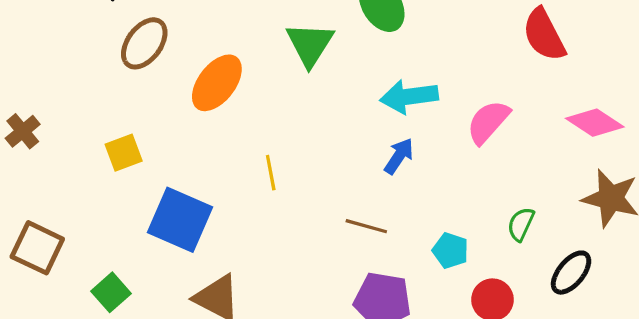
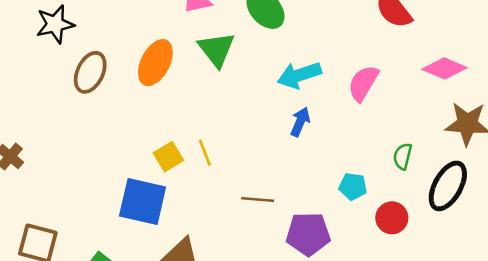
orange ellipse: (217, 83) -> (155, 63), moved
yellow square: (124, 153) -> (168, 157), moved
brown line: (366, 226) -> (258, 200), moved
black ellipse: (571, 273) -> (448, 186), size x1.4

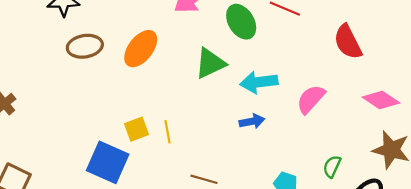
green triangle: (216, 49) -> (210, 63), moved, turned 32
brown ellipse: (90, 72) -> (85, 46), turned 44
blue arrow: (300, 122) -> (252, 121), turned 45

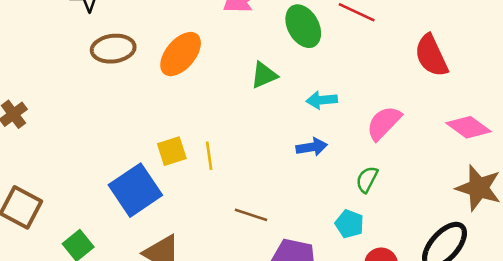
green triangle: (210, 63) -> (264, 75), size x0.7
cyan arrow: (259, 82) -> (322, 100), size x0.7
blue square: (108, 162) -> (135, 190), turned 30
green semicircle: (332, 166) -> (367, 179), moved

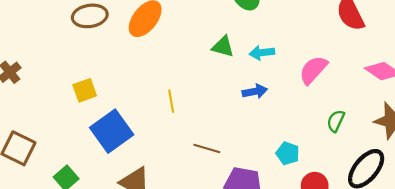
green triangle: (264, 75) -> (223, 47), moved, turned 40
yellow square: (172, 151) -> (85, 90), moved
green semicircle: (367, 179) -> (336, 121), moved

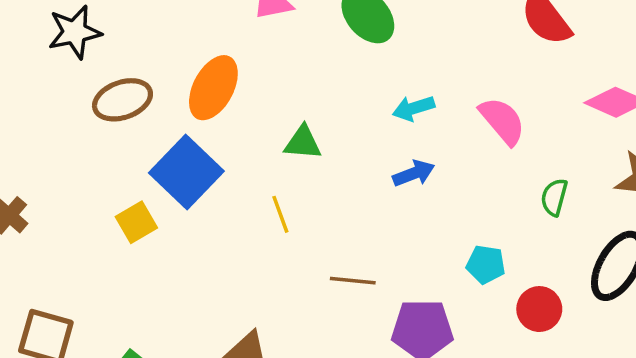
green triangle: (223, 47) -> (303, 143), moved
pink semicircle: (313, 70) -> (502, 121), turned 108
blue square: (112, 131) -> (186, 172), moved

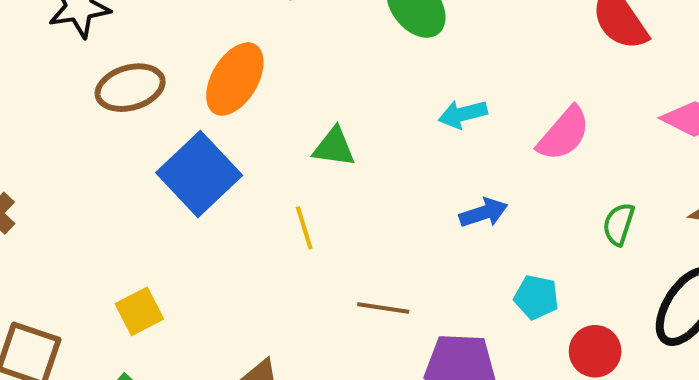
pink semicircle: (502, 121) -> (564, 134), turned 78
blue arrow: (414, 173) -> (483, 213), moved
yellow square: (136, 222) -> (139, 311), moved

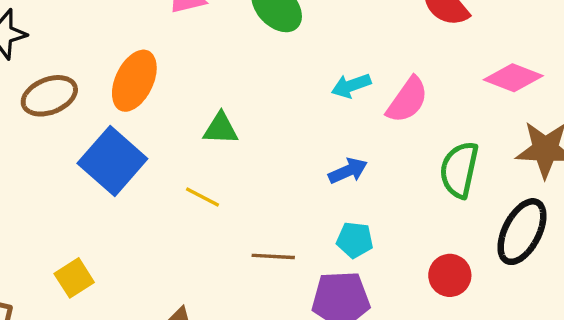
cyan arrow: (463, 114) -> (351, 86), moved
green semicircle: (619, 224) -> (459, 170), size x1.6
yellow line: (304, 228) -> (202, 197), turned -40
cyan pentagon: (536, 297) -> (355, 240), moved

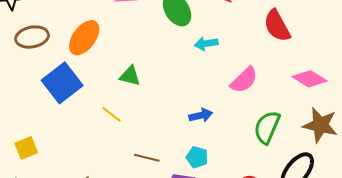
cyan arrow: (351, 86) -> (206, 44), moved

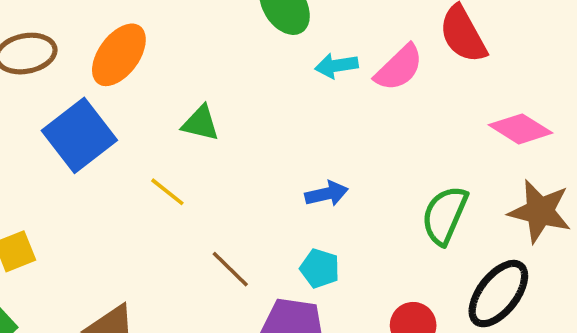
pink semicircle: (244, 80) -> (399, 68), moved
brown line: (147, 158) -> (230, 269), turned 30

